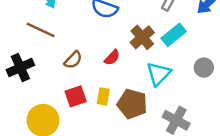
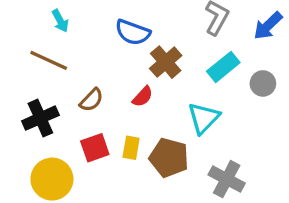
brown cross: (142, 37) -> (166, 62), moved
black cross: (20, 68) -> (40, 118), moved
gray circle: (204, 68) -> (263, 83), moved

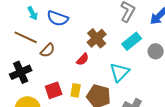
blue semicircle: (133, 32) -> (58, 18), moved
brown semicircle: (91, 100) -> (48, 50), moved

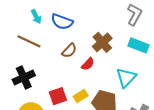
cyan rectangle: (132, 41) -> (138, 45), turned 60
brown semicircle: (48, 50) -> (69, 51), moved
yellow rectangle: (76, 90) -> (81, 96), turned 48

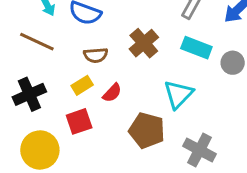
brown semicircle: (69, 51) -> (96, 55), turned 42
red semicircle: (88, 64) -> (112, 93), moved
yellow rectangle: (81, 96) -> (82, 85), moved

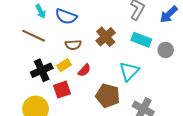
black cross: (29, 94) -> (42, 70), moved

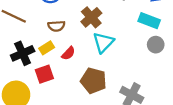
cyan rectangle: (141, 40) -> (149, 21), moved
gray circle: (166, 50) -> (156, 45), moved
cyan triangle: (129, 71) -> (103, 42), moved

